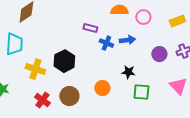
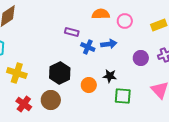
black hexagon: (64, 61) -> (60, 73), moved
orange circle: (102, 88) -> (89, 85), moved

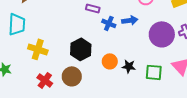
purple circle: (141, 58) -> (162, 34), size x1.6
black star: (110, 76) -> (129, 66), moved
green square: (123, 96) -> (154, 72), moved

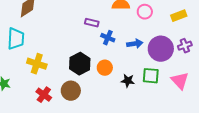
blue arrow: (130, 20) -> (135, 44), moved
orange circle: (110, 61) -> (105, 68), moved
green square: (154, 72) -> (151, 76), moved

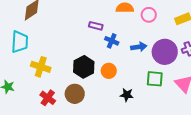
black star: (128, 81) -> (127, 95), moved

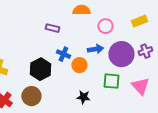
pink circle: (149, 15) -> (105, 26), moved
blue cross: (112, 41) -> (63, 54), moved
orange circle: (109, 71) -> (79, 65), moved

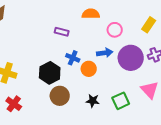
yellow rectangle: (139, 21) -> (149, 25), turned -35
green square: (111, 81) -> (121, 101), moved, turned -30
brown circle: (31, 96) -> (60, 96), moved

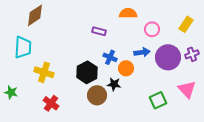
black star: (93, 101) -> (114, 84), moved

